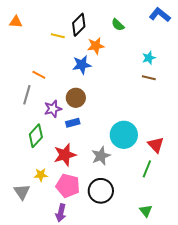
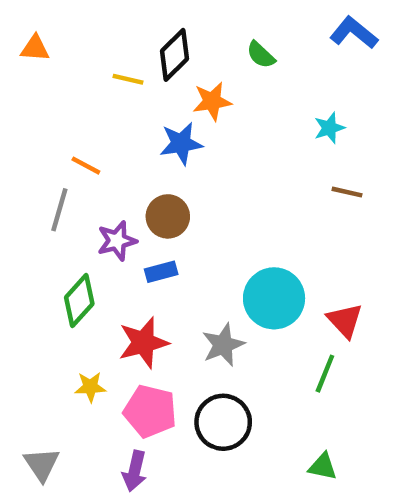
brown line: (149, 78) -> (347, 192), moved
gray triangle: (22, 192) -> (42, 464), moved
green triangle: (146, 211) -> (323, 467), turned -40

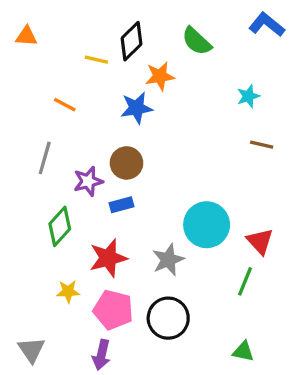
green semicircle: (261, 55) -> (197, 41), size x1.4
orange line: (86, 166) -> (65, 105), moved

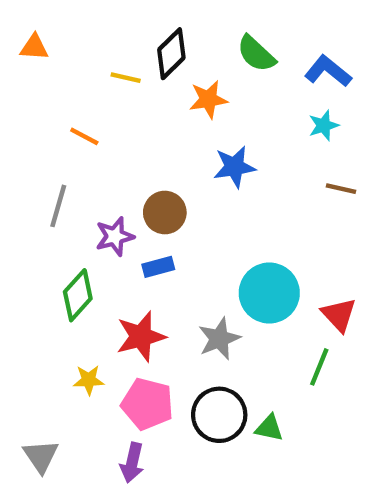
blue L-shape: (267, 24) -> (328, 71), moved
blue star: (137, 108) -> (234, 167), moved
green triangle: (243, 351) -> (269, 428), moved

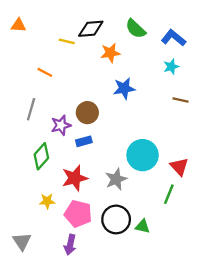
black diamond: (171, 54) -> (91, 29), turned 40

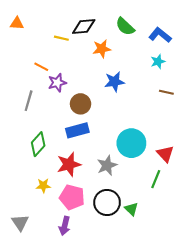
purple star: (61, 125) -> (57, 83), moved
blue rectangle: (84, 141) -> (77, 130), size x1.5
green triangle: (143, 226) -> (131, 209), turned 32

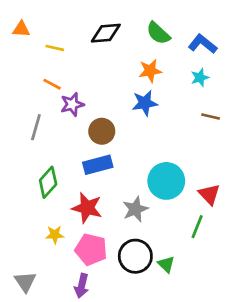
yellow line: (61, 38) -> (55, 48), moved
orange star: (102, 49) -> (150, 71), moved
red star: (69, 164) -> (87, 208), turned 30

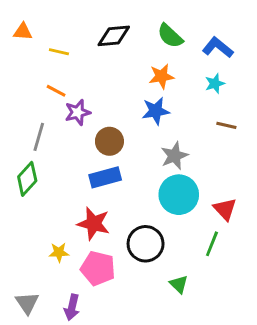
green diamond: (48, 182) -> (27, 179), moved
gray star: (135, 209) -> (174, 156), moved
black circle: (135, 256) -> (146, 244), moved
purple arrow: (82, 286) -> (72, 307), moved

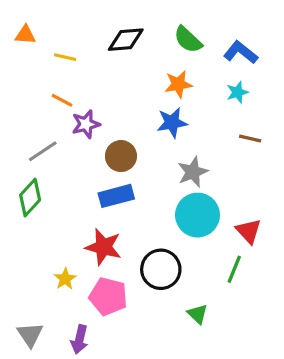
gray line: (39, 137) -> (43, 151), turned 40
yellow star: (59, 252) -> (65, 279), turned -30

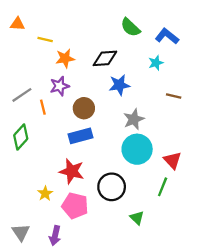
black diamond: (126, 40) -> (105, 58), moved
orange star: (178, 84) -> (65, 58), moved
cyan star: (237, 92) -> (156, 63), moved
orange line: (62, 100) -> (43, 107), moved, turned 48
gray line: (43, 151) -> (22, 95), moved

